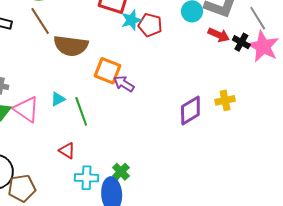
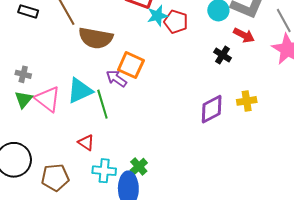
black cross: (241, 42) -> (223, 55), moved
purple arrow: (124, 84) -> (116, 79), moved
cyan triangle: (58, 99) -> (80, 91), size x1.8
brown pentagon: (22, 188) -> (55, 177), moved

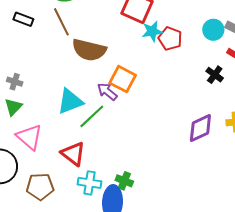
pink triangle: (48, 99) -> (29, 137), moved
green line: (102, 104) -> (92, 116), turned 60
red triangle: (86, 143) -> (73, 154), size x1.5
green cross: (139, 167) -> (124, 181), turned -30

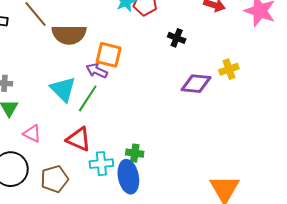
black cross: (215, 75) -> (177, 38), moved
cyan triangle: (70, 101) -> (63, 89), turned -40
purple diamond: (200, 128) -> (196, 84), turned 44
pink triangle: (29, 137) -> (32, 133), size x0.7

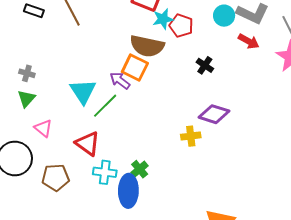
brown semicircle: (69, 35) -> (147, 46), moved
yellow cross: (229, 69) -> (191, 136), moved
green cross: (135, 153) -> (140, 169), turned 30

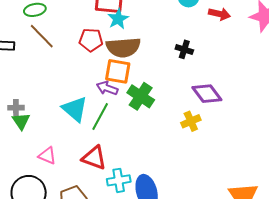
cyan star: (163, 19) -> (118, 19), moved
red pentagon: (181, 26) -> (91, 40), moved
green triangle: (26, 99) -> (21, 121), moved
purple diamond: (214, 114) -> (207, 94), turned 52
green cross: (140, 169) -> (141, 96), moved, size x1.5

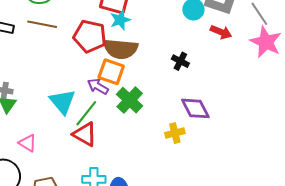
brown line: (42, 36) -> (42, 24), turned -44
red pentagon: (91, 40) -> (90, 36), size x1.4
red triangle: (94, 158) -> (85, 134), moved

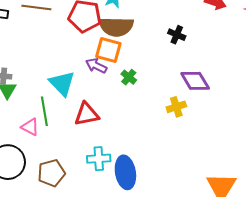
green cross: (130, 100) -> (129, 77), size x0.6
green line: (86, 113) -> (44, 111), moved, turned -44
red triangle: (85, 134) -> (87, 114), turned -36

